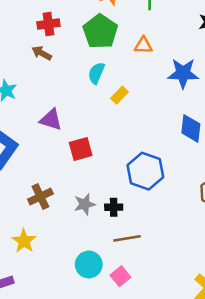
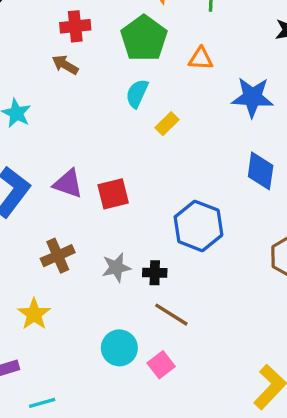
purple triangle: (51, 120) -> (68, 184), moved
brown line: (127, 238) -> (171, 315), turned 40

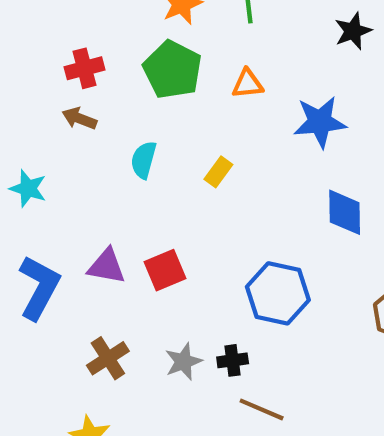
cyan semicircle: (137, 93) -> (144, 160), moved

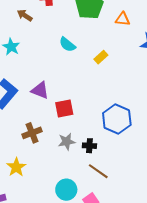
brown arrow: (79, 118) -> (25, 15), moved
cyan semicircle: (144, 160) -> (67, 45), turned -78
red square: (165, 270) -> (64, 108), moved

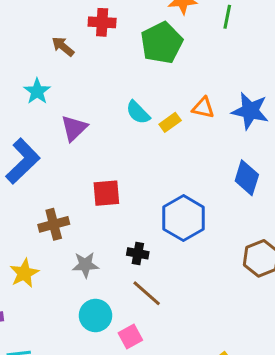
orange triangle: (123, 19) -> (203, 108), moved
cyan semicircle: (67, 45) -> (138, 112), moved
purple triangle: (40, 90) -> (74, 128), moved, turned 48
gray star: (67, 142) -> (85, 265), moved

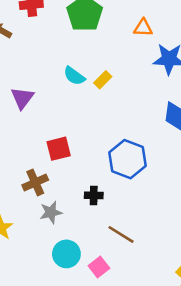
orange triangle: (203, 108) -> (143, 28), moved
brown cross: (54, 224) -> (35, 182), moved
brown line: (147, 293) -> (121, 234), moved

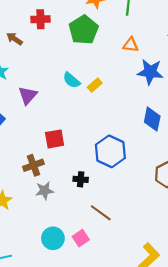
cyan circle: (66, 254) -> (53, 238), moved

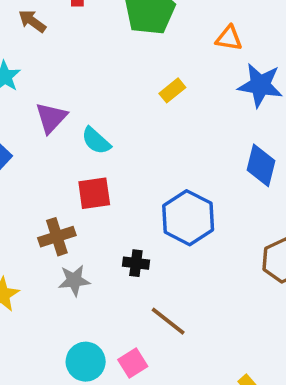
cyan semicircle: (71, 80) -> (96, 141), moved
yellow rectangle: (95, 85) -> (172, 90), moved

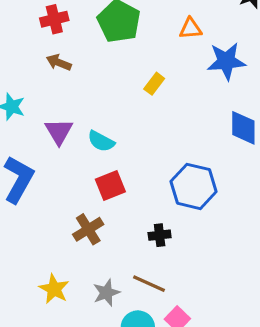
brown arrow: (32, 21) -> (59, 62), moved
gray star: (74, 280) -> (106, 293), moved
brown line: (168, 321) -> (149, 284), moved

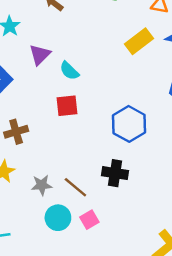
yellow rectangle: (154, 84) -> (139, 41), moved, size x1.6
brown cross: (88, 229) -> (16, 132), moved
black cross: (160, 235) -> (115, 173), moved, size x1.5

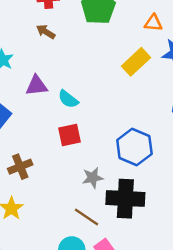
purple triangle: (40, 55) -> (36, 86), turned 45
black cross: (115, 173) -> (125, 199), size x1.4
gray star: (42, 185) -> (93, 178), moved

